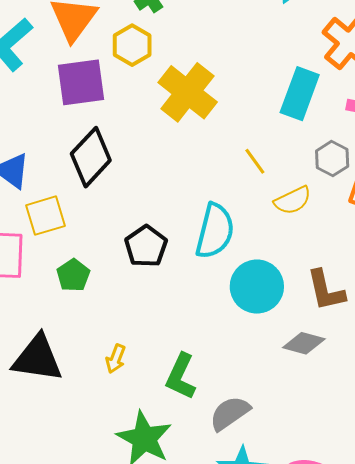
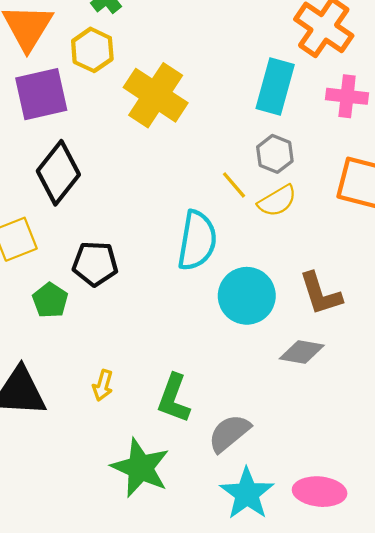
gray hexagon: (332, 159) -> (275, 154), moved
yellow line: (255, 161) -> (234, 185), moved
black pentagon: (146, 246) -> (95, 264), moved, turned -30

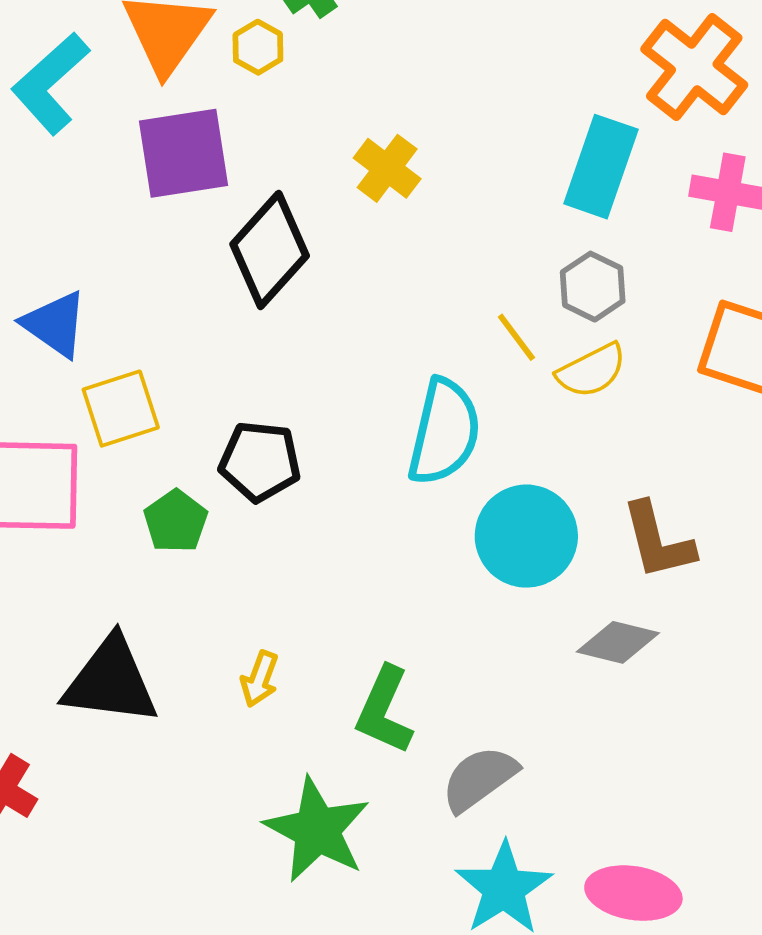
yellow hexagon: (92, 50) -> (258, 47), moved, size x0.7
yellow cross: (156, 95) -> (387, 168), size x0.6
black diamond: (58, 173) -> (270, 250), moved

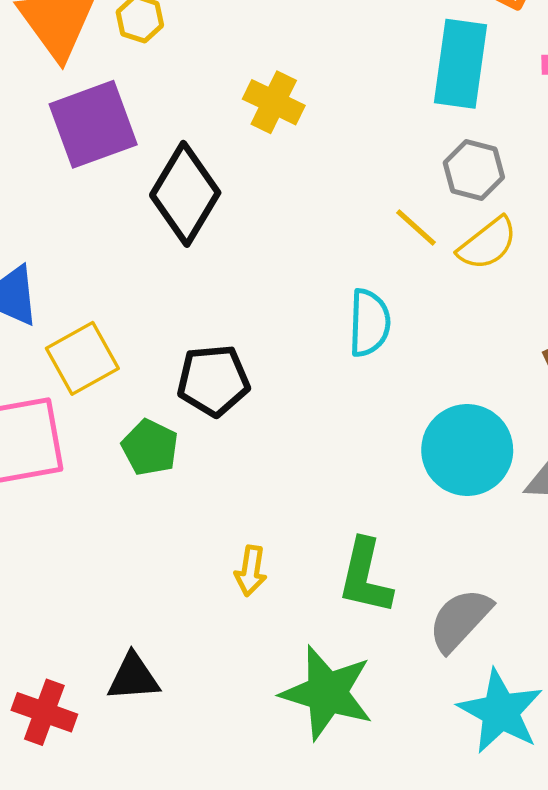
cyan semicircle: (444, 432) -> (369, 323), size x0.7
cyan circle: (526, 536) -> (467, 450), moved
black triangle: (111, 681) -> (133, 677), moved, size x0.6

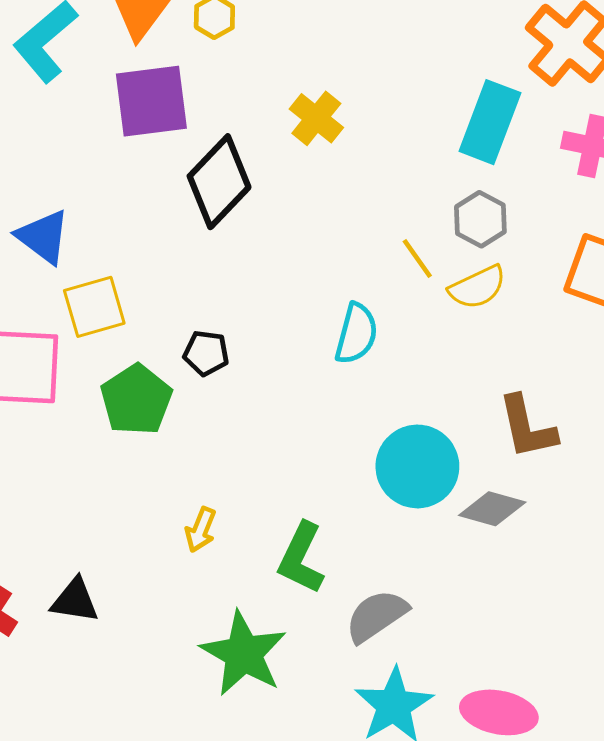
black pentagon: (213, 380) -> (206, 353), size x0.7
green pentagon: (150, 447) -> (136, 400), size x1.4

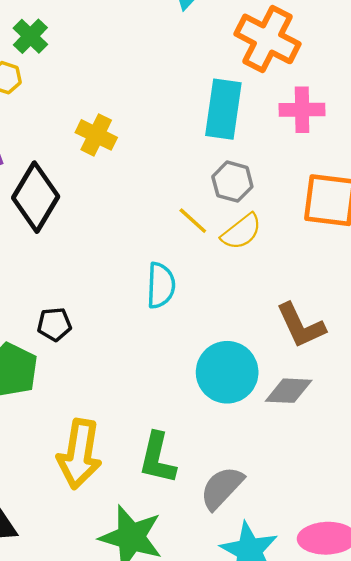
yellow arrow: (201, 530) -> (79, 454), size x2.0

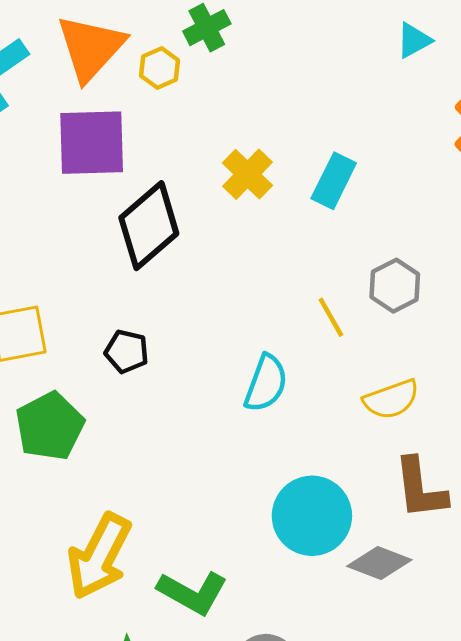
cyan rectangle: (223, 109) -> (334, 181), moved, size x0.7
yellow semicircle: (241, 232) -> (391, 399), moved
black pentagon: (54, 324) -> (127, 352), moved
green L-shape: (157, 458) -> (193, 593), turned -92

